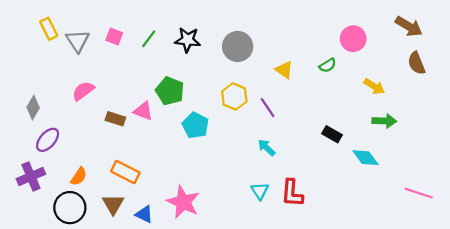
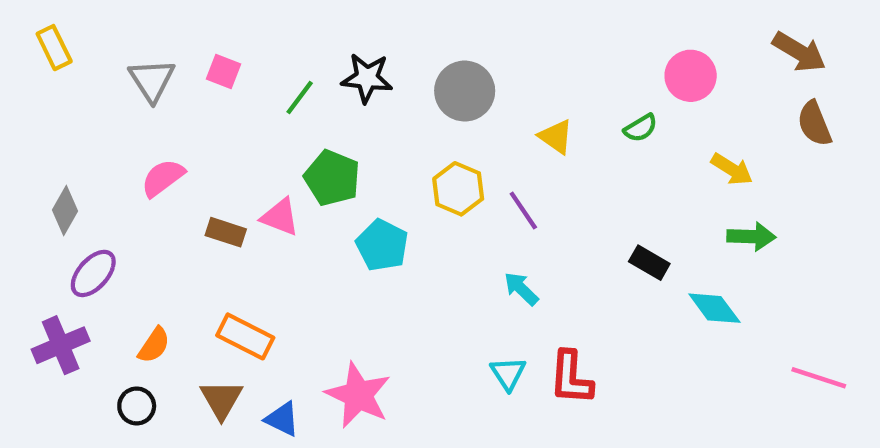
yellow rectangle: (49, 29) -> (54, 48), moved
green line: (149, 39) -> (300, 98), moved
black circle: (70, 208) -> (137, 406), size x0.6

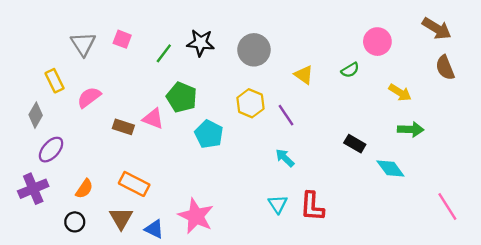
yellow rectangle: (54, 48) -> (55, 81), moved
pink line: (819, 378) -> (447, 207), turned 40

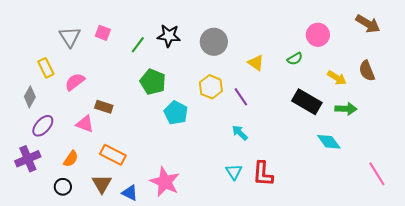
brown semicircle: (445, 68) -> (367, 71), moved
pink triangle: (153, 119) -> (85, 124), moved
black rectangle: (355, 144) -> (307, 102), moved, size x1.6

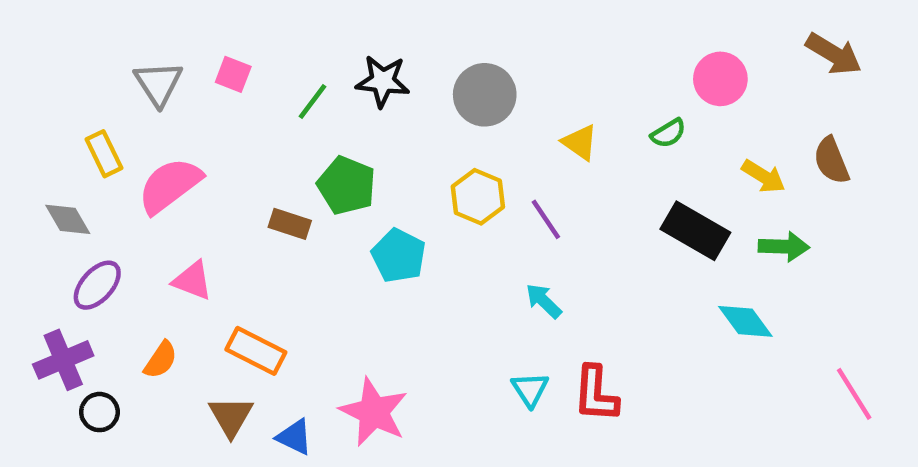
pink semicircle: (75, 82) -> (170, 185), size x1.4
gray diamond: (30, 97) -> (68, 219), turned -60
brown rectangle: (104, 107) -> (290, 224), moved
black circle: (63, 187) -> (99, 412), moved

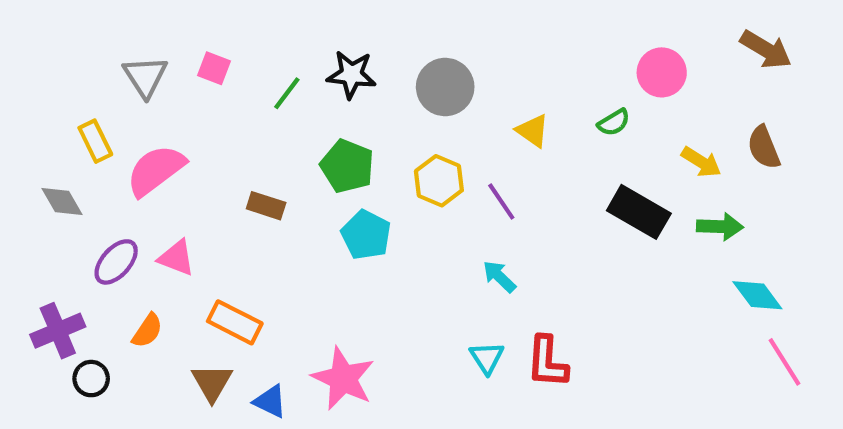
green pentagon: (346, 185) -> (347, 166), moved
purple ellipse: (97, 285) -> (116, 262), moved
cyan diamond: (745, 321) -> (757, 295), moved

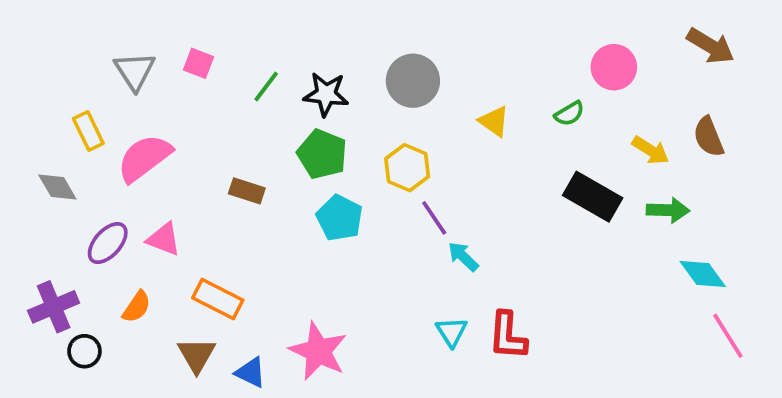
black star: (351, 75) -> (326, 94), moved
purple line: (501, 202) -> (434, 218), moved

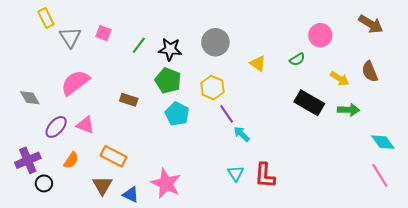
yellow rectangle: (88, 131) -> (46, 18), moved
cyan diamond: (703, 274) -> (383, 142), moved

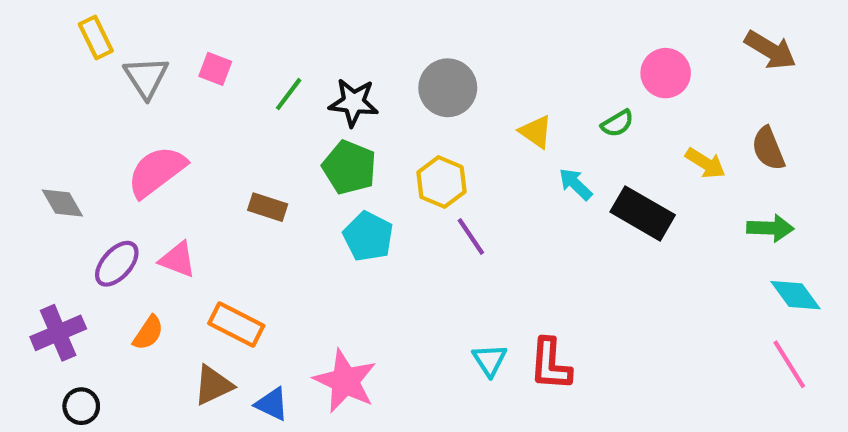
green arrow: (349, 110) -> (770, 228), moved
cyan arrow: (242, 134) -> (576, 184), moved
black circle: (44, 183) -> (81, 406), moved
brown triangle: (102, 185) -> (213, 385), turned 35

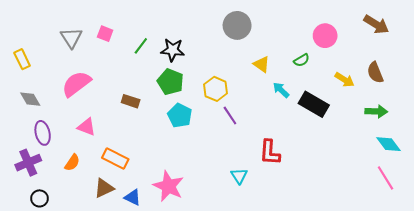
yellow rectangle: (96, 37) -> (22, 59), moved
gray circle: (448, 88) -> (237, 25), moved
purple ellipse: (117, 264) -> (43, 133), moved, turned -55
red L-shape: (550, 364) -> (270, 152), moved

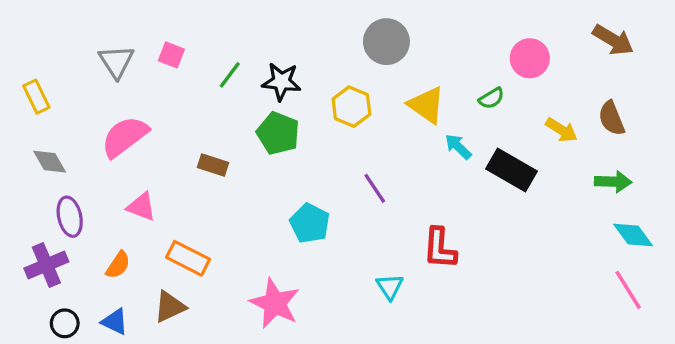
yellow triangle: (262, 64) -> (426, 105), size x1.4
yellow hexagon: (216, 89) -> (351, 107), moved
cyan pentagon: (180, 116) -> (310, 223), moved
blue triangle: (133, 197) -> (115, 322), moved

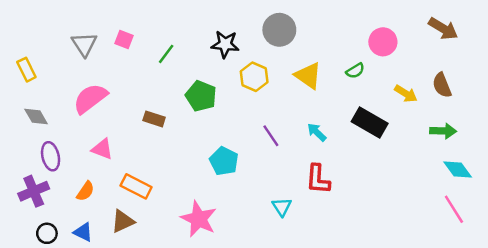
black star: (281, 82) -> (225, 44), moved
cyan arrow: (458, 147) -> (317, 132), moved

